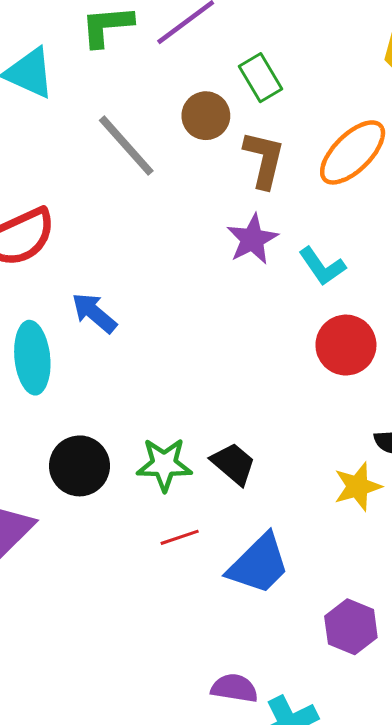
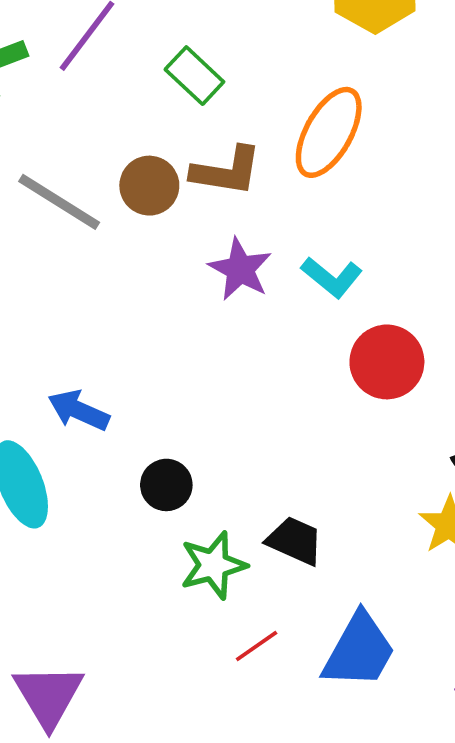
brown circle: (206, 116) -> (149, 186), moved
brown L-shape: (264, 159) -> (227, 171), turned 102
black circle: (79, 466) -> (166, 485), moved, size x0.7

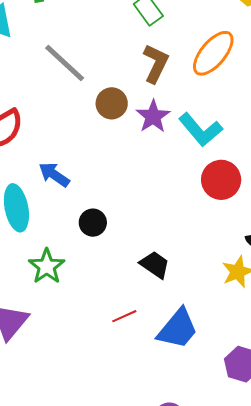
brown L-shape: (227, 171) -> (156, 63), turned -84
brown circle: (149, 186) -> (112, 103), moved
cyan L-shape: (332, 277) -> (200, 130), size x1.4
green star: (213, 565) -> (47, 266), moved, turned -30

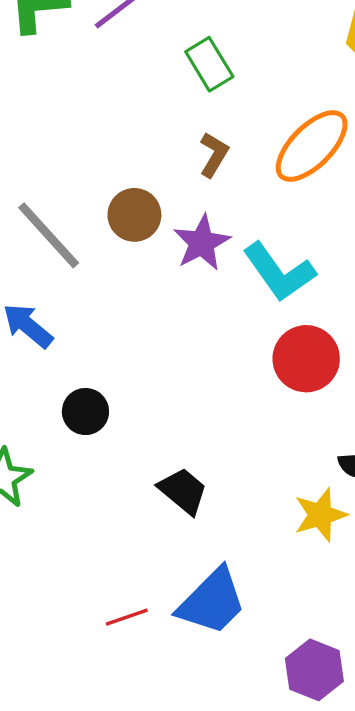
gray line: (65, 63) -> (49, 235), moved
brown L-shape: (156, 63) -> (214, 155), size x0.7
red line: (124, 316) -> (127, 617), moved

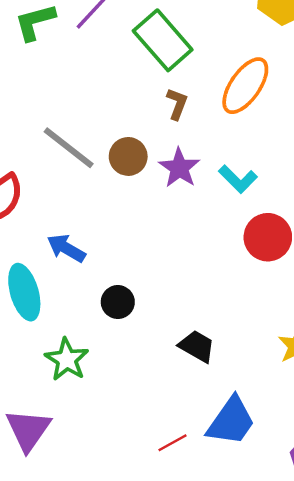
green rectangle: (209, 64) -> (163, 40), size x1.6
gray line: (49, 235) -> (69, 148), moved
cyan L-shape: (279, 272) -> (238, 179), size x0.7

